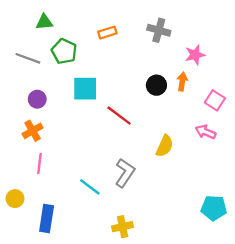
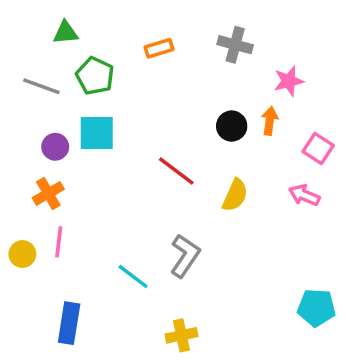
cyan square: (85, 89) -> (97, 133), moved
yellow semicircle: (165, 146) -> (235, 195), moved
yellow circle: (15, 199) -> (22, 254), moved

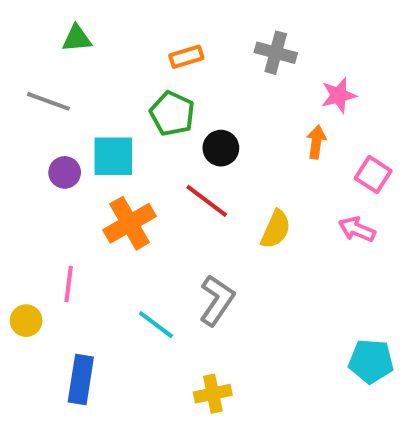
green pentagon: (95, 76) -> (172, 114), moved
black circle: (232, 126) -> (221, 148), moved
orange cross: (48, 193) -> (130, 223), moved, size x1.4
yellow circle: (22, 254) -> (26, 321), moved

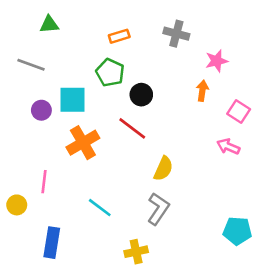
yellow semicircle: (276, 229) -> (163, 169), moved
gray L-shape: (217, 300) -> (158, 209), moved

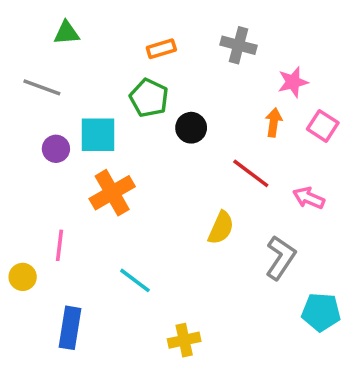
pink square: (239, 111) -> (323, 126), moved
red line: (132, 128) -> (251, 173), moved
gray L-shape: (158, 209) -> (281, 258), moved

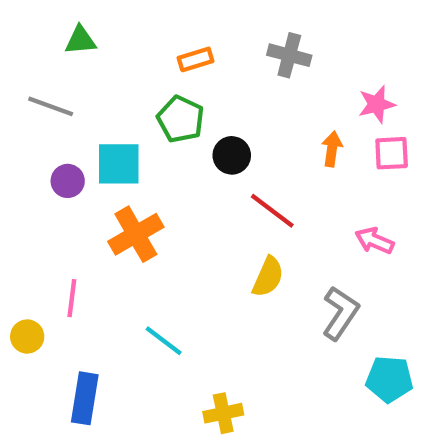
pink star: (293, 82) -> (377, 104), moved
pink square: (323, 126) -> (392, 153), turned -36
red line: (251, 173) -> (272, 211), moved

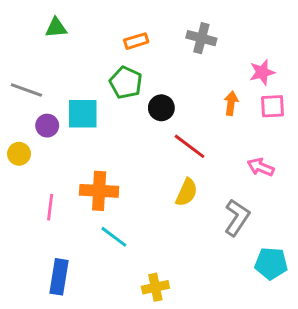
gray line: (51, 106) -> (26, 90), moved
orange cross: (136, 234) -> (99, 191), moved, turned 33
yellow circle: (27, 337) -> (19, 154), moved

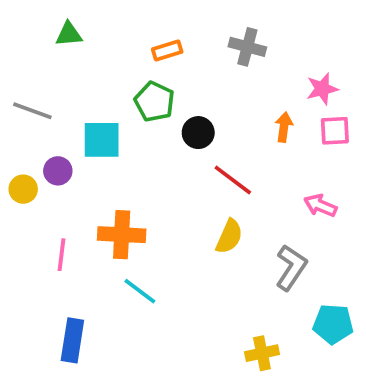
purple circle: (47, 126) -> (58, 171), moved
yellow cross: (155, 287) -> (262, 353), moved

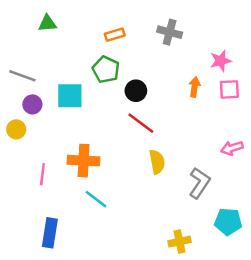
purple circle: (58, 171) -> (32, 104), moved
red line: (233, 180) -> (141, 123), moved
pink arrow: (320, 205) -> (232, 148), moved, turned -40
yellow semicircle: (229, 236) -> (157, 162), turned -35

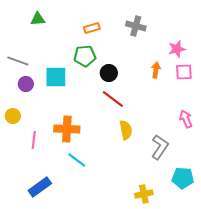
green pentagon: (106, 70) -> (85, 56), turned -30
yellow circle: (16, 129) -> (13, 116), moved
pink arrow: (232, 148) -> (186, 119), turned 84
blue rectangle: (50, 233) -> (40, 187), turned 45

